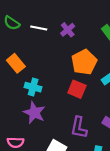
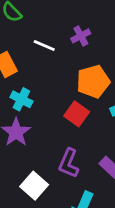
white line: (39, 28) -> (44, 45), moved

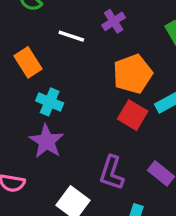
red square: (77, 114) -> (133, 115), moved

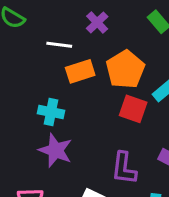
orange rectangle: (28, 62) -> (80, 71), moved, turned -64

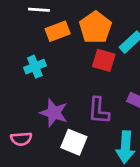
cyan cross: (51, 112) -> (35, 67), turned -30
purple star: (56, 150) -> (54, 113), moved

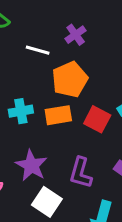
orange pentagon: (95, 28) -> (70, 79), moved
orange rectangle: (58, 31) -> (58, 115), moved

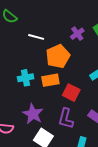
purple cross: (76, 35) -> (77, 34), moved
red square: (97, 119) -> (71, 93), moved

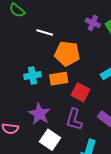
purple cross: (77, 34) -> (93, 23), moved, turned -32
orange pentagon: (58, 56) -> (67, 54), turned 30

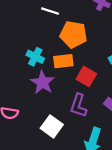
cyan cross: (32, 75) -> (35, 57), turned 35
purple star: (39, 114) -> (42, 82), moved

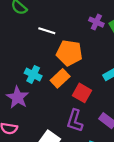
orange rectangle: (63, 61) -> (60, 78), turned -36
purple star: (42, 82) -> (18, 97), moved

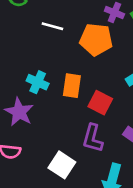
orange pentagon: (69, 53) -> (96, 40), moved
orange rectangle: (60, 78) -> (72, 86), turned -36

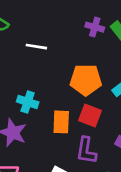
orange pentagon: (96, 40) -> (86, 80), moved
orange rectangle: (72, 86) -> (61, 122), moved

